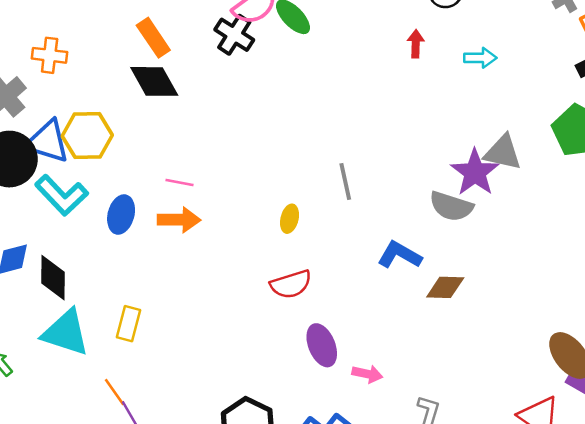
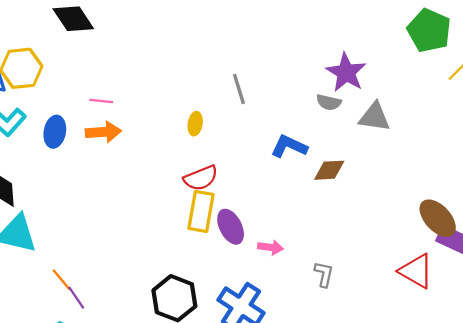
gray triangle: (503, 153) -> (374, 117), moved
gray semicircle: (451, 206) -> (329, 102), size x0.7
yellow rectangle: (128, 324) -> (201, 211), moved, size x1.4

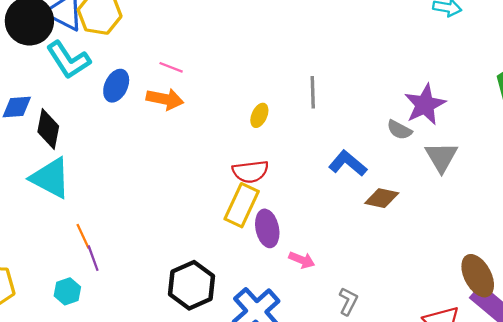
gray triangle: (374, 117) -> (441, 157), turned 36

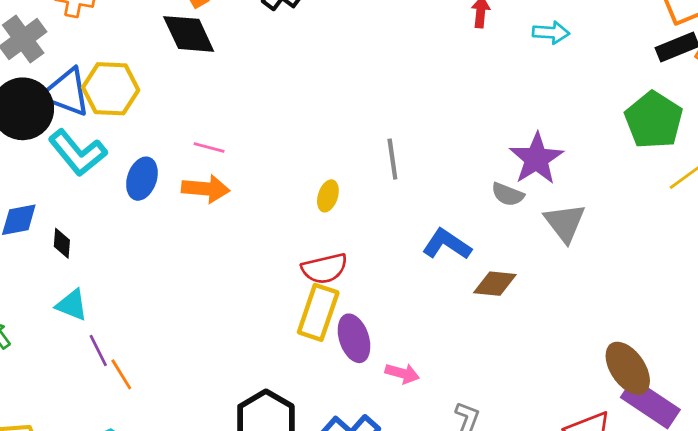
black diamond: (48, 129) -> (62, 243), size x0.6
cyan triangle: (51, 178) -> (72, 305), size x0.6
purple line: (93, 258) -> (98, 350), moved

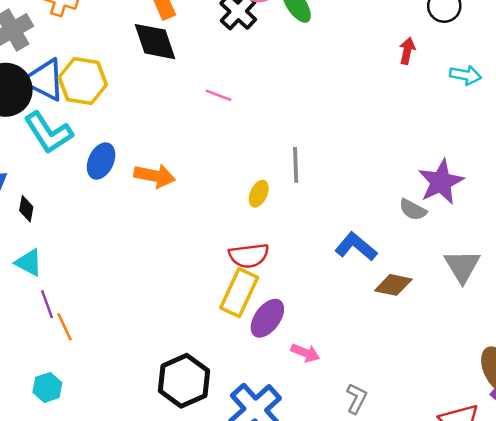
pink line: (209, 148) -> (219, 95), moved
gray line: (392, 159) -> (296, 165), moved
gray triangle: (565, 223) -> (462, 266), moved
purple ellipse: (354, 338) -> (267, 318), turned 48

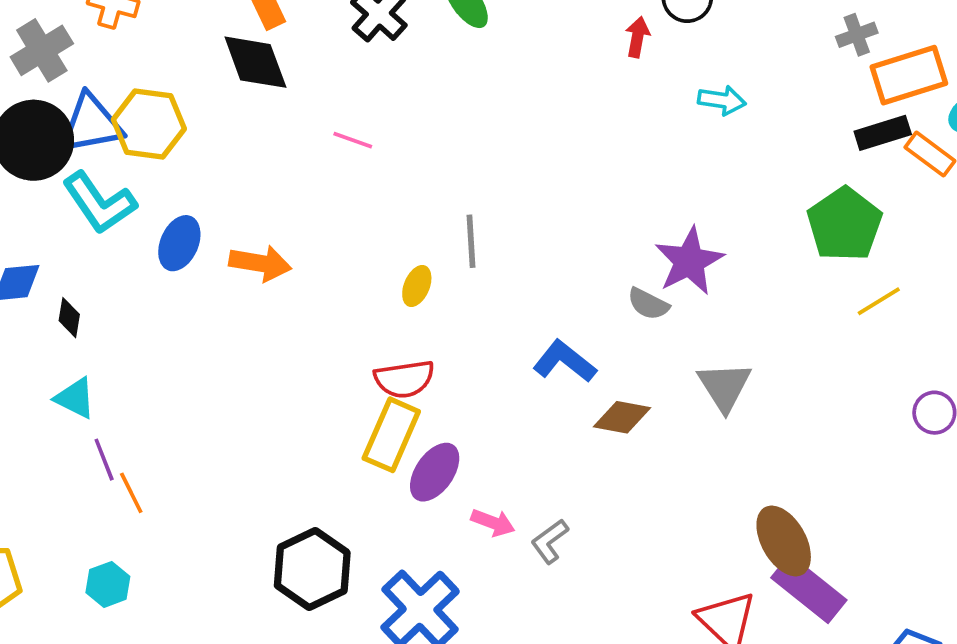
red arrow: (407, 51) -> (637, 37), moved
blue triangle: (44, 80) -> (91, 124), turned -36
gray L-shape: (356, 398) -> (550, 541), moved, turned -152

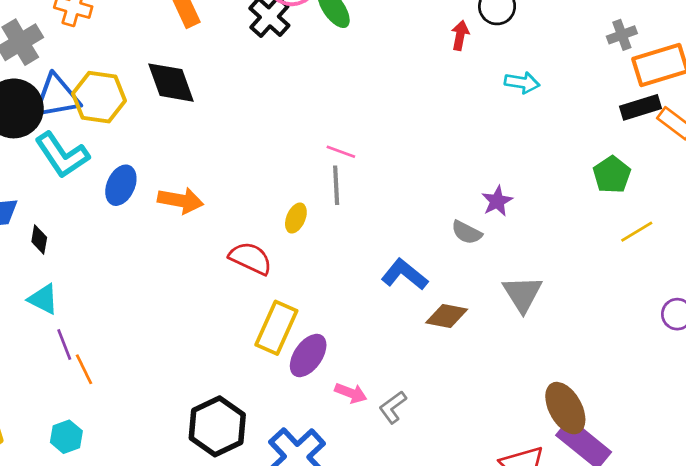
black diamond: (255, 62) -> (171, 83), moved
pink line: (353, 140) -> (341, 152), moved
green pentagon: (844, 224) -> (612, 175), size x0.7
purple star: (689, 261) -> (497, 201), size x0.6
red semicircle: (404, 379) -> (250, 258), moved, turned -147

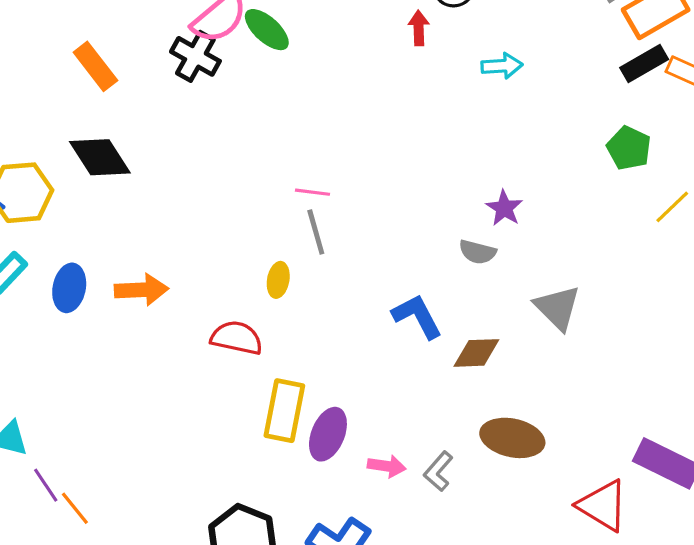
blue L-shape: (405, 274) -> (417, 316), turned 36
brown ellipse: (565, 408) -> (512, 438), moved, turned -36

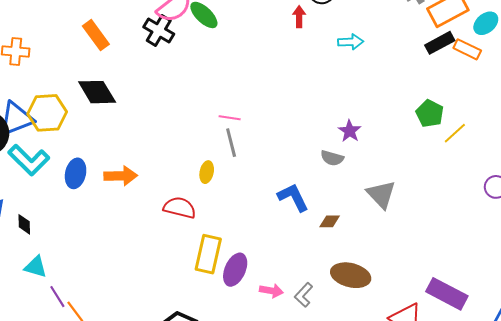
green pentagon: (629, 148) -> (430, 114), moved
brown diamond: (476, 353) -> (330, 221), size x0.7

